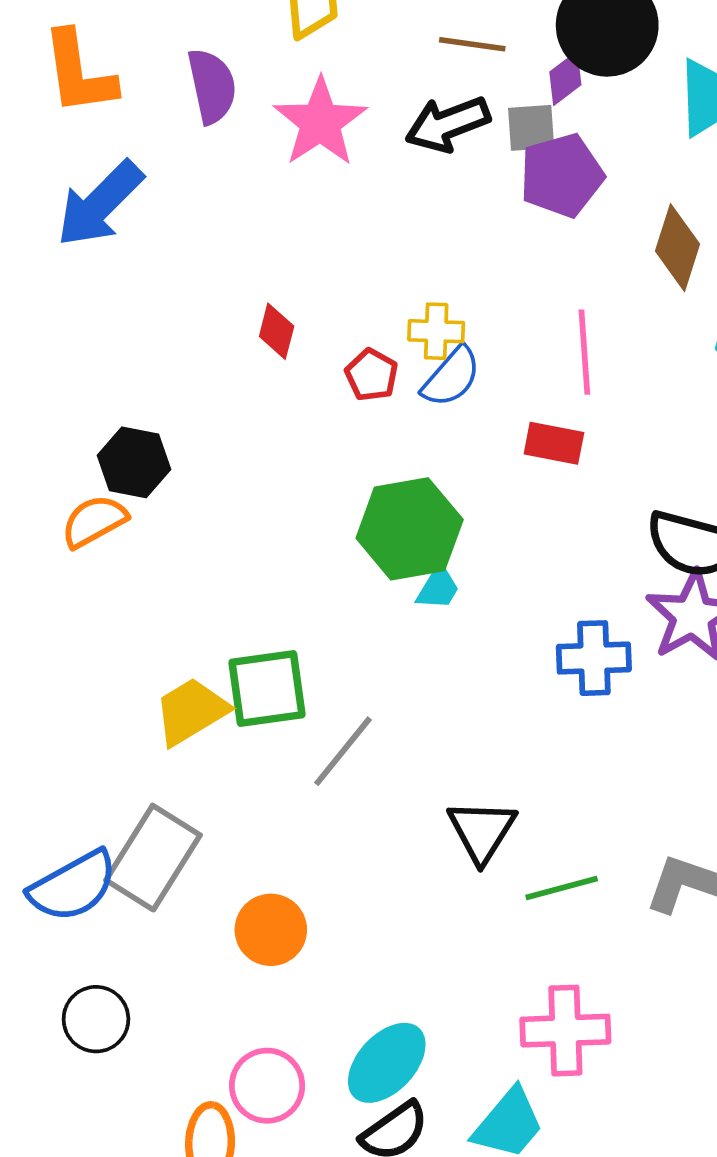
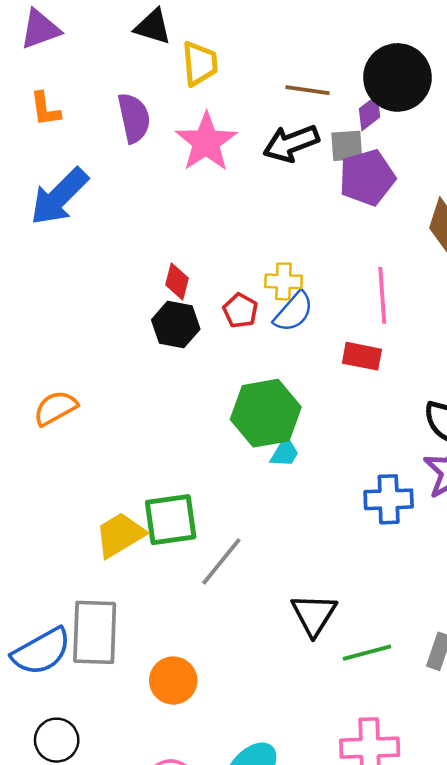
orange L-shape: (79, 73) -> (45, 109), size x0.6
black hexagon: (134, 462) -> (176, 324), moved
gray rectangle: (153, 858) -> (95, 632), turned -30

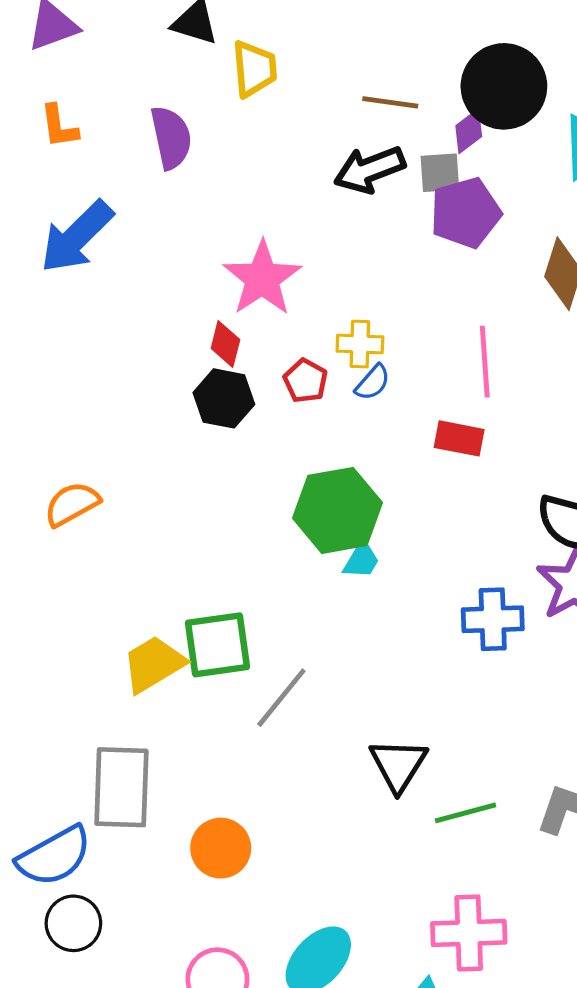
pink star: (206, 142) -> (262, 278), moved
blue semicircle: (294, 312) -> (373, 382), size x0.7
blue semicircle: (41, 651) -> (54, 856), moved

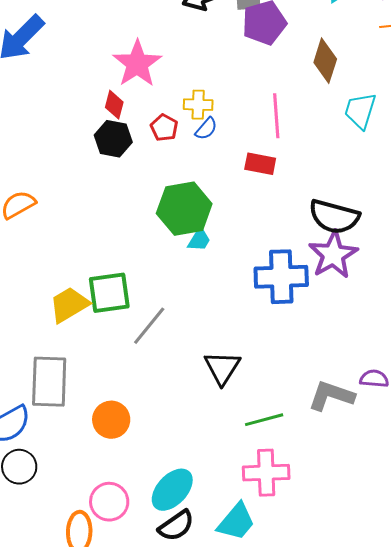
blue cross: (493, 619) -> (281, 277), size x1.4
green line: (466, 813) -> (264, 420), moved

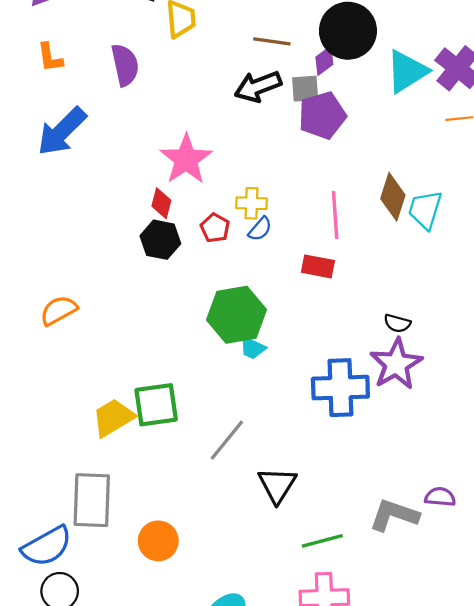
brown diamond: (325, 61) -> (393, 197), moved
black semicircle: (334, 217) -> (397, 323), size x0.5
cyan trapezoid: (199, 240) -> (253, 348), turned 84
gray line: (149, 326) -> (227, 440), moved

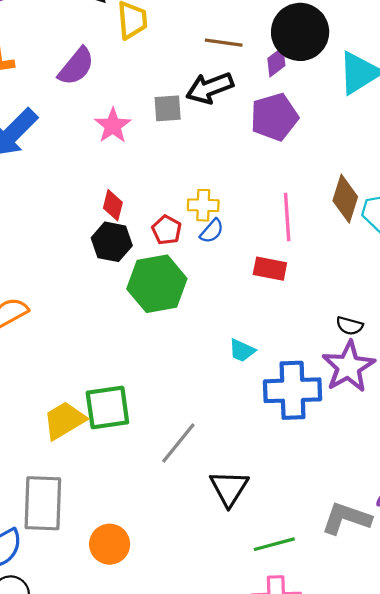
purple semicircle: (125, 65) -> (76, 66), turned 51
gray square: (305, 89) -> (168, 108), moved
pink star: (186, 159) -> (113, 126), moved, size x0.7
green hexagon: (236, 315) -> (157, 284), moved
cyan trapezoid: (253, 348) -> (242, 350), moved

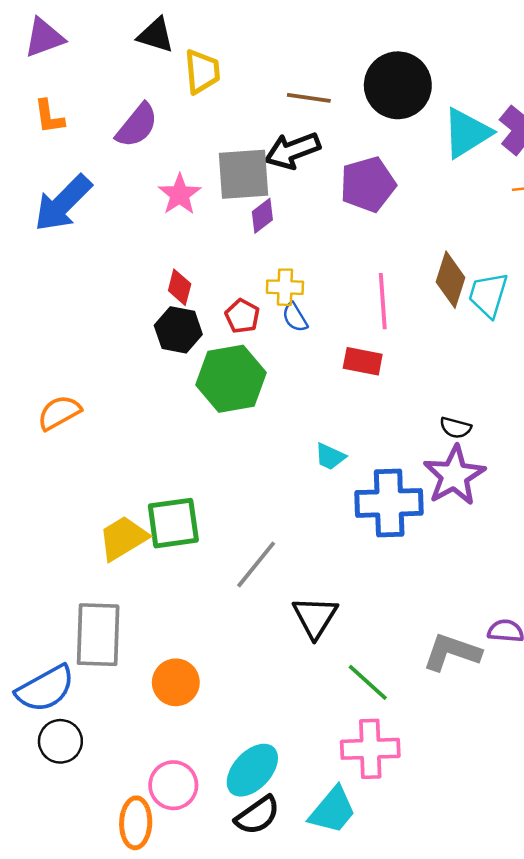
purple diamond: (276, 62) -> (262, 216), moved
gray square: (168, 108) -> (244, 174), size x1.6
blue semicircle: (212, 231) -> (295, 317), turned 108
green line: (274, 544) -> (368, 682), turned 57

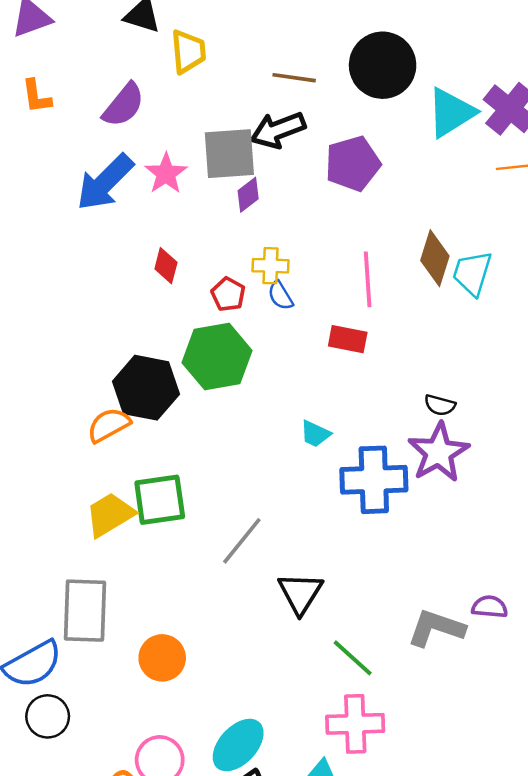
blue arrow: (63, 203) -> (105, 182), moved
black hexagon: (178, 330) -> (146, 388), moved, size x1.4
orange semicircle: (59, 413) -> (109, 425), moved

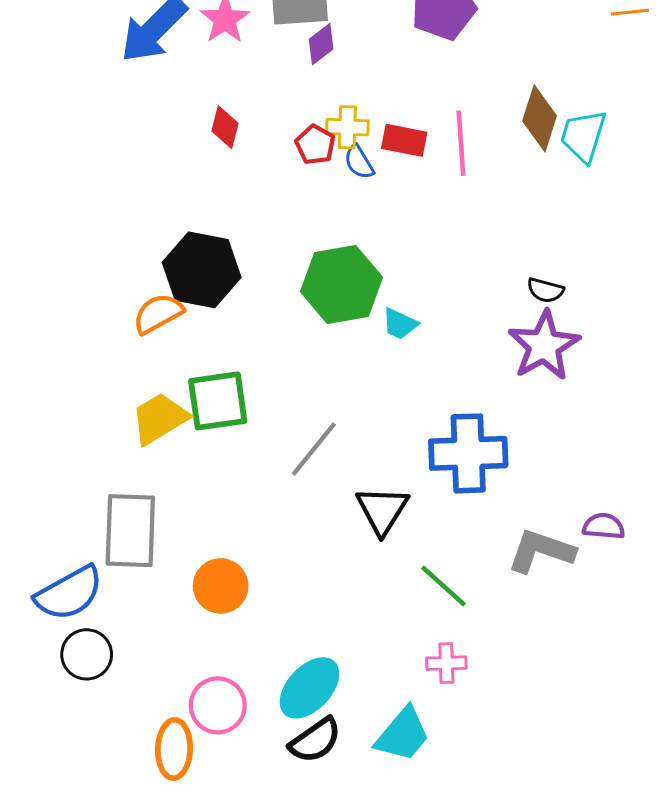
red pentagon: (228, 294) -> (315, 145), moved
red rectangle: (348, 339) -> (404, 140), moved
green hexagon: (217, 357) -> (342, 284), moved
blue cross: (374, 480) -> (468, 453), moved
pink cross: (355, 724) -> (446, 663), size x0.6

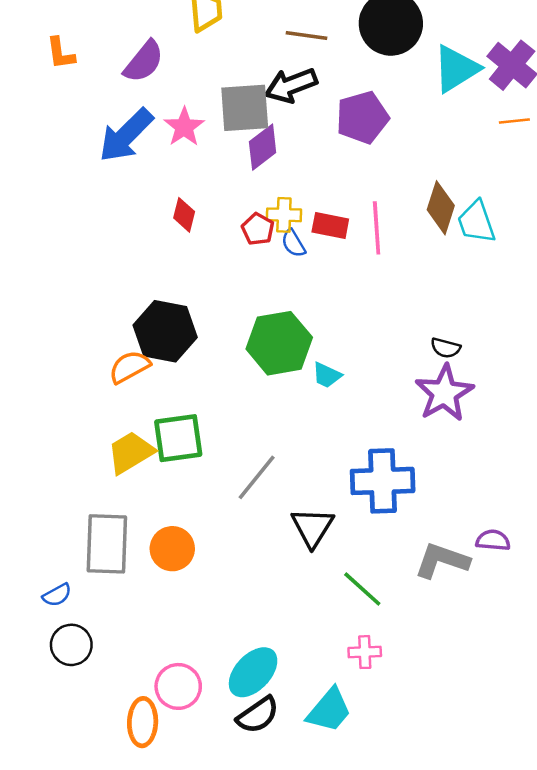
purple diamond: (321, 44) -> (263, 147), size x1.4
cyan trapezoid: (583, 136) -> (476, 222), turned -36
orange circle: (221, 586) -> (172, 549), moved
blue semicircle: (69, 593) -> (57, 595), size x0.5

